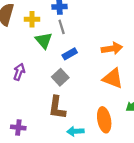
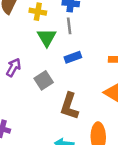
gray square: (60, 77) -> (44, 80), moved
brown L-shape: (57, 108) -> (69, 106), moved

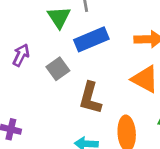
blue rectangle: (73, 57) -> (91, 39), size x1.6

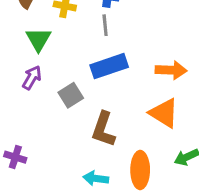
green triangle: (59, 17) -> (38, 39), moved

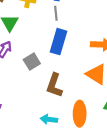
blue rectangle: (109, 66) -> (59, 42), turned -55

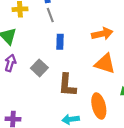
blue rectangle: (59, 42) -> (60, 42), size x0.6

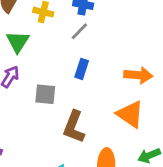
gray line: (50, 15) -> (79, 31), turned 48
gray square: (39, 68) -> (45, 94), turned 35

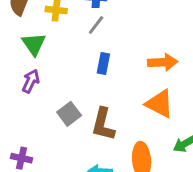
gray square: (45, 94) -> (69, 114), moved, turned -35

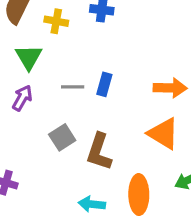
gray line: (96, 25) -> (73, 87), moved, turned 48

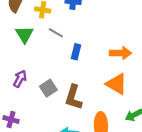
gray line: (73, 87) -> (56, 33), moved, turned 32
purple arrow: (22, 98) -> (20, 79), moved

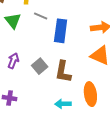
blue rectangle: (76, 52) -> (61, 31), size x1.6

